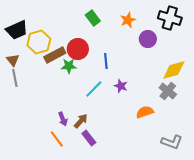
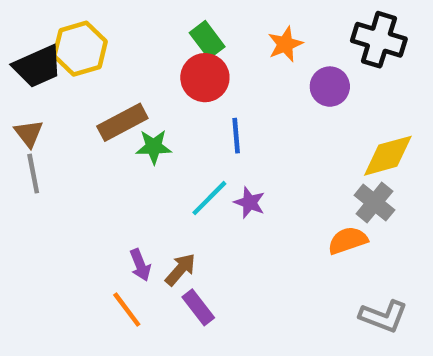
yellow hexagon: (39, 42) -> (80, 49), moved
red circle: (78, 49) -> (205, 78), moved
purple star: (121, 86) -> (250, 203), moved
orange semicircle: (145, 112) -> (348, 240), moved

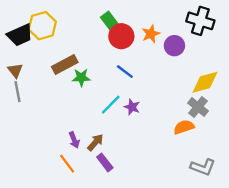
orange star: (285, 44) -> (151, 34), moved
red circle: (205, 78) -> (121, 36), moved
blue line: (236, 136) -> (125, 72), turned -48

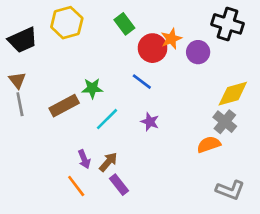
yellow hexagon: (42, 26) -> (67, 23), moved
red circle: (121, 36) -> (153, 48), moved
brown rectangle: (65, 65) -> (64, 106), moved
cyan line: (111, 105) -> (107, 119), moved

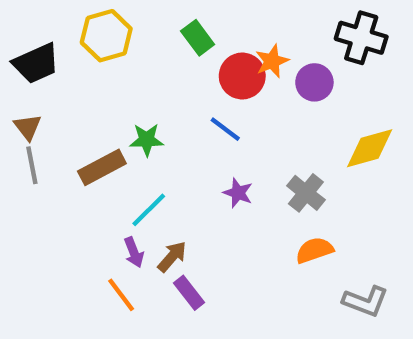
cyan line: (107, 119) -> (149, 210), moved
gray cross: (225, 122) -> (306, 193), moved
orange semicircle: (209, 144) -> (314, 250), moved

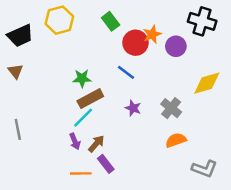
gray line: (32, 165) -> (18, 129), moved
brown rectangle: (102, 167) -> (90, 99), moved
orange line: (121, 295) -> (81, 173), moved, turned -54

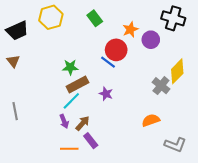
red circle: (135, 43) -> (116, 50), moved
yellow diamond: (207, 83) -> (177, 71), turned -30
purple star: (133, 108) -> (106, 94), moved
gray cross: (171, 108) -> (161, 86), moved

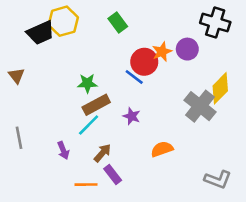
orange star: (130, 30) -> (162, 52), moved
black trapezoid: (17, 31) -> (40, 33), moved
gray cross: (161, 86) -> (200, 106), size x1.4
orange semicircle: (151, 120) -> (162, 149), moved
purple arrow: (64, 121) -> (63, 150), moved

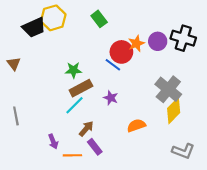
black cross: (215, 23) -> (183, 38), moved
yellow diamond: (220, 88) -> (174, 111), moved
purple arrow: (63, 150) -> (53, 141), moved

